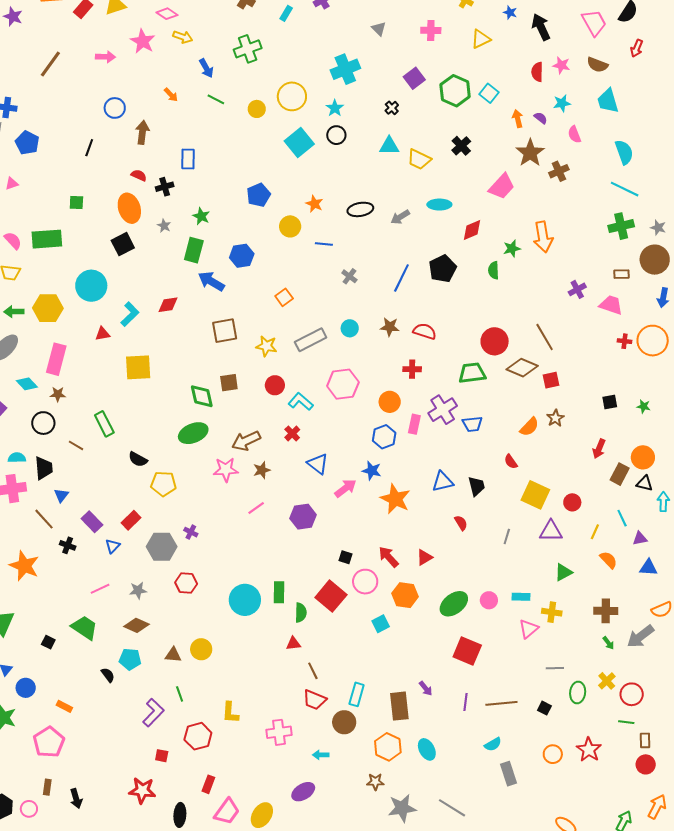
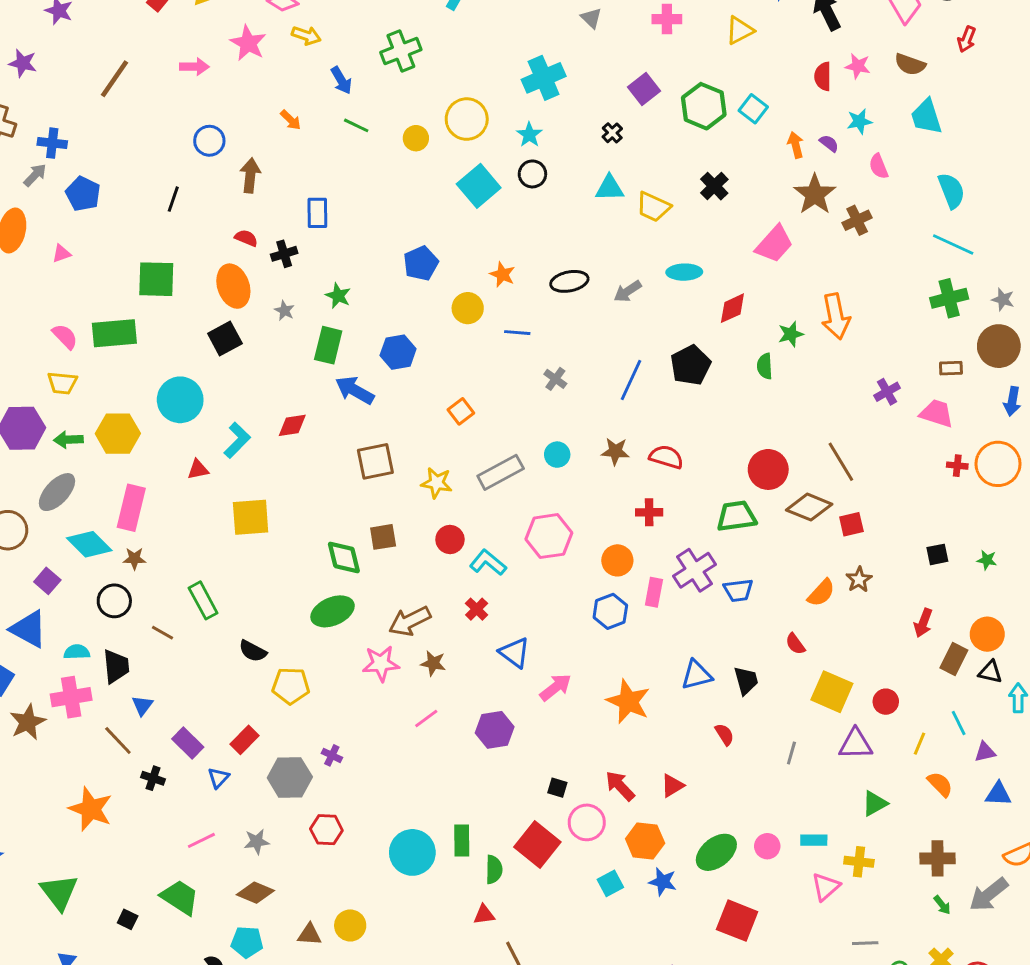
green square: (76, 202) -> (156, 279), size x1.8
cyan diamond: (27, 384) -> (89, 544), size x1.4
brown star: (262, 470) -> (433, 663), turned 30
blue star: (372, 471) -> (663, 882), moved

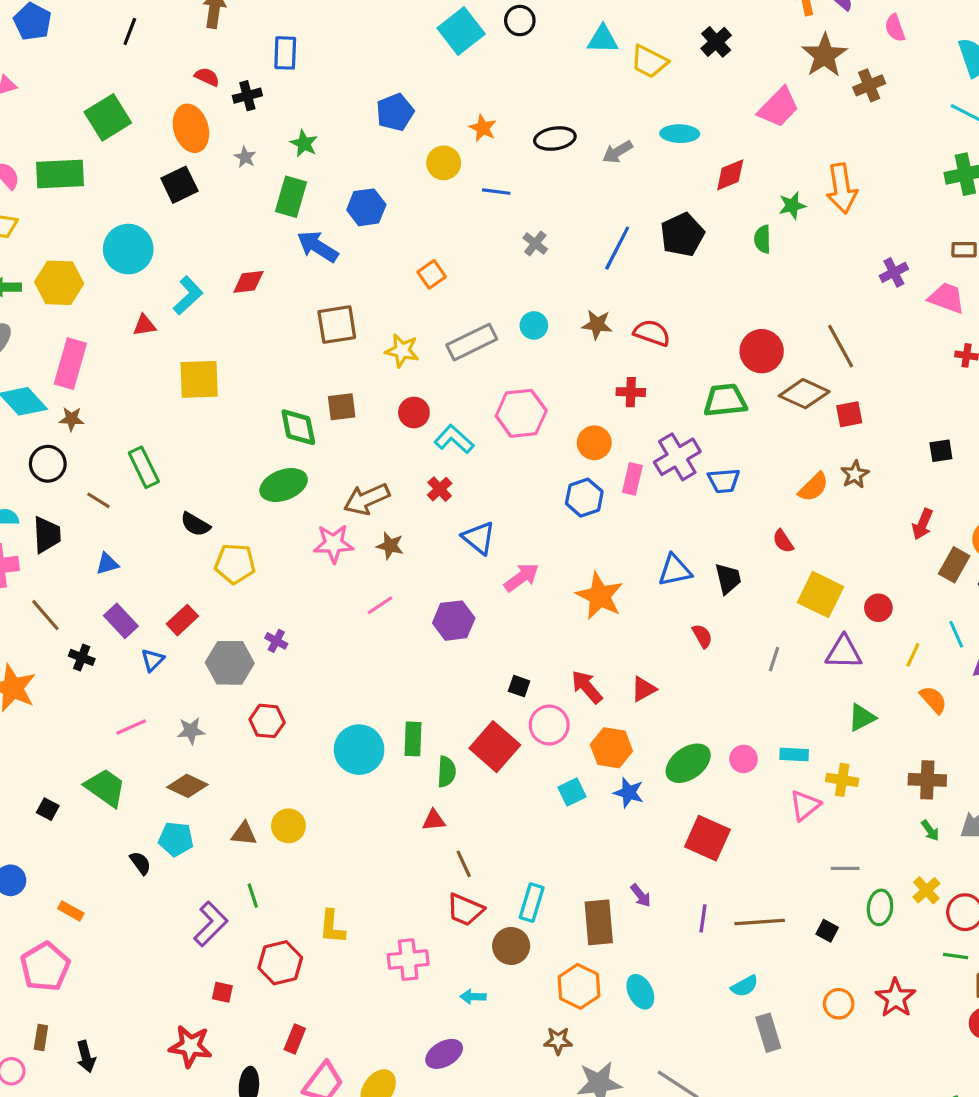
green square: (156, 279) -> (108, 117), turned -36
blue triangle: (142, 705) -> (107, 564), moved, turned 35

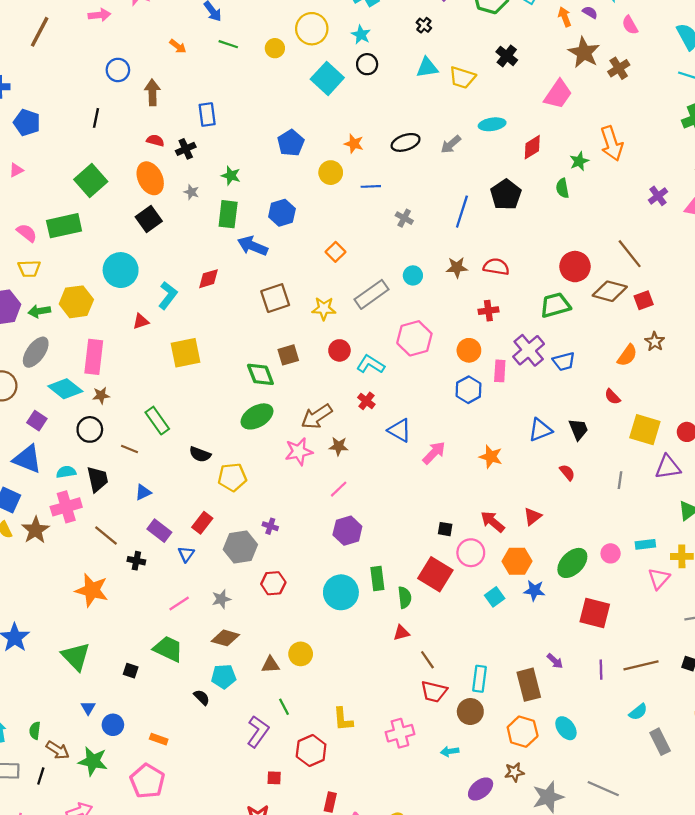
orange star: (600, 596) -> (491, 457), size x0.7
purple hexagon: (454, 621) -> (347, 531), moved
purple ellipse: (444, 1054) -> (481, 789), moved

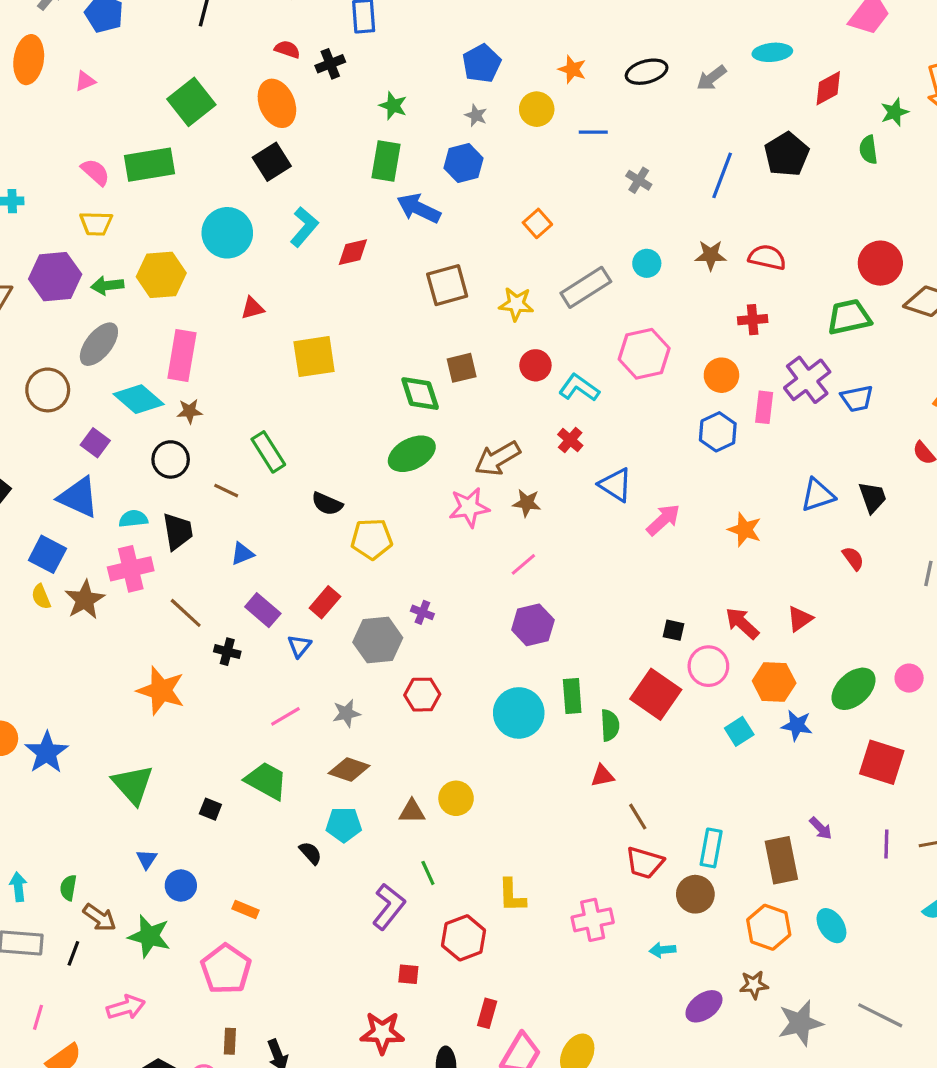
gray star: (191, 192) -> (476, 115), moved
cyan L-shape: (168, 295) -> (304, 227), moved

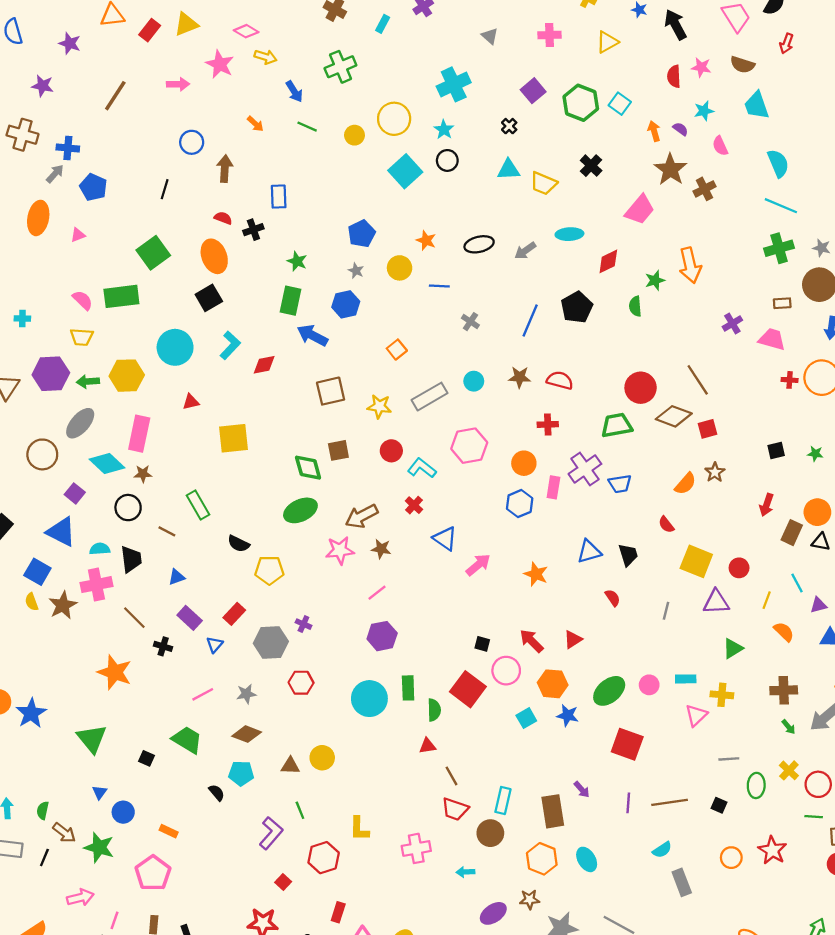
red square: (408, 974) -> (283, 882), turned 35
pink line: (38, 1017) -> (115, 920), moved

